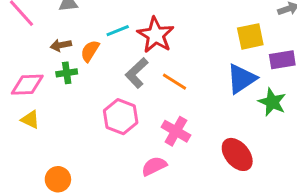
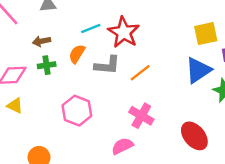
orange semicircle: (90, 51) -> (77, 54), moved
gray L-shape: (137, 73) -> (107, 65), turned -132
orange line: (175, 82) -> (140, 73), turned -70
pink hexagon: (121, 117) -> (77, 111), moved

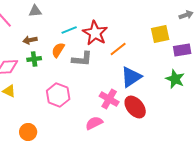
blue triangle: (198, 70) -> (131, 77), moved
orange line: (140, 73) -> (118, 49), moved
red ellipse: (194, 136) -> (135, 107), moved

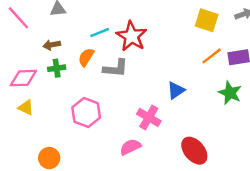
yellow square: (160, 34) -> (207, 20), moved, turned 30
orange line: (118, 49) -> (212, 56), moved
blue triangle: (131, 77) -> (176, 90), size x0.7
red ellipse: (135, 107) -> (194, 151), moved

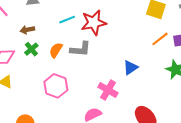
red star: (132, 36) -> (94, 23), turned 30
orange semicircle: (86, 57) -> (56, 50), moved
green cross: (57, 68) -> (31, 49), turned -32

